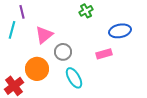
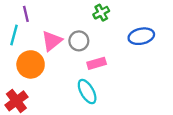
gray circle: (63, 52) -> (79, 41), moved
pink rectangle: (104, 54) -> (97, 63), moved
orange circle: (37, 69) -> (31, 64), moved

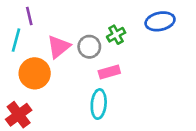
green cross: (101, 13) -> (116, 35), moved
blue ellipse: (141, 36) -> (160, 21), moved
cyan ellipse: (87, 92) -> (99, 104), turned 35

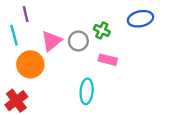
green cross: (116, 35) -> (102, 30), turned -35
cyan line: (16, 40) -> (14, 35), turned -30
pink rectangle: (109, 72) -> (108, 60), moved, turned 30

